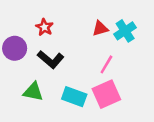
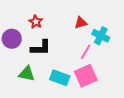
cyan cross: (125, 31) -> (101, 36), moved, turned -30
black L-shape: (51, 59) -> (41, 48), turned -40

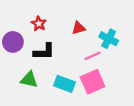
red triangle: (81, 23) -> (79, 28), moved
pink line: (86, 52) -> (93, 56), turned 35

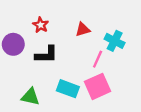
pink line: (93, 56) -> (98, 59), turned -42
green triangle: (29, 80) -> (30, 97), moved

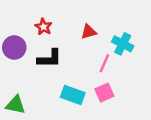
pink square: (98, 86) -> (104, 93), size x0.7
green triangle: (30, 97) -> (15, 105), moved

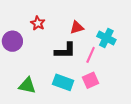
black L-shape: (50, 58) -> (65, 51), moved
green triangle: (15, 105) -> (27, 85), moved

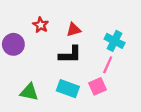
red triangle: (77, 27) -> (74, 30), moved
pink line: (91, 55) -> (108, 65), moved

